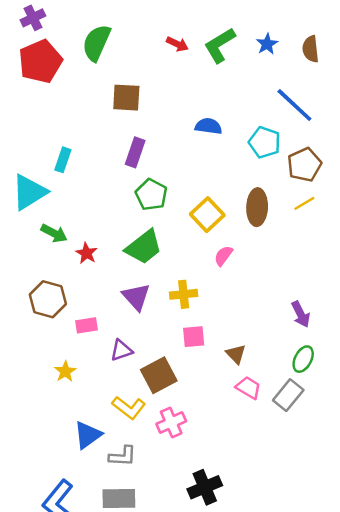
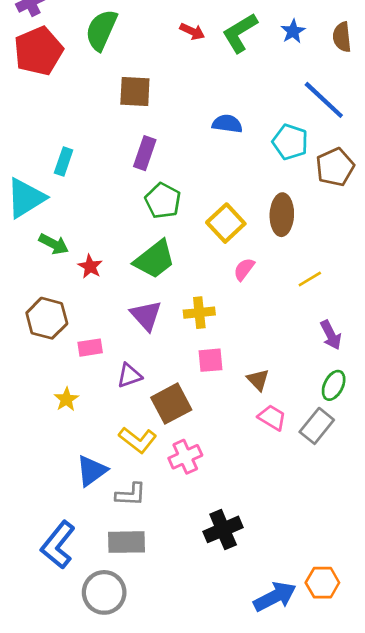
yellow line: (304, 203) -> (310, 279), moved

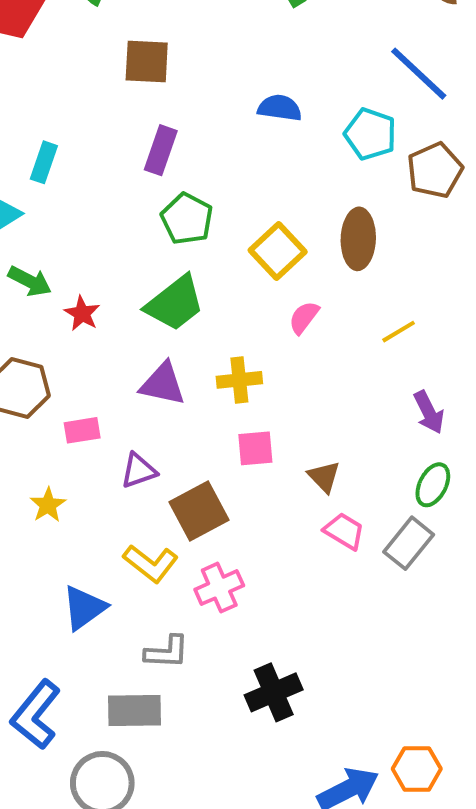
purple triangle: (146, 315) -> (163, 384), turned -36
gray L-shape: (131, 494) -> (167, 652), moved

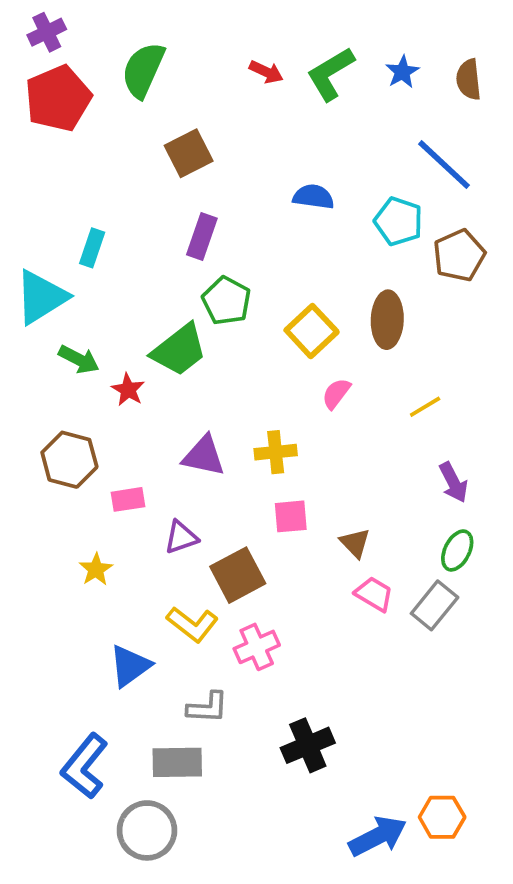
brown square: (147, 61) -> (189, 153), turned -30
green trapezoid: (175, 303) -> (179, 350), moved

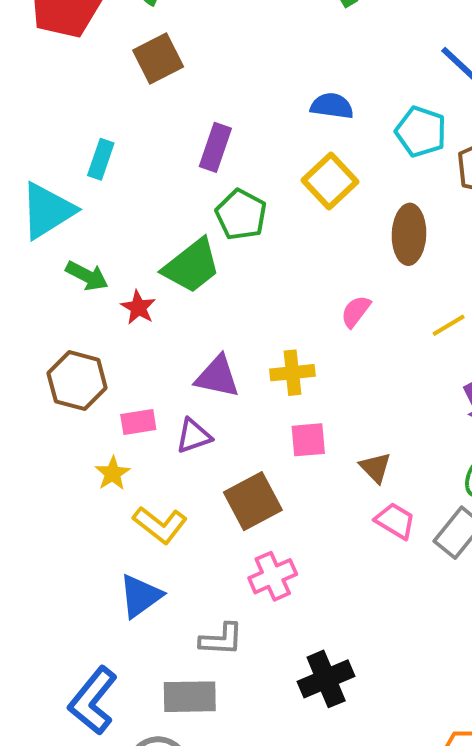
brown square: (189, 153) -> (158, 58), moved
yellow square: (312, 331) -> (330, 181), moved
purple triangle: (181, 537) -> (194, 436), moved
yellow star: (96, 569) -> (113, 473), moved
yellow L-shape: (192, 624) -> (160, 525), moved

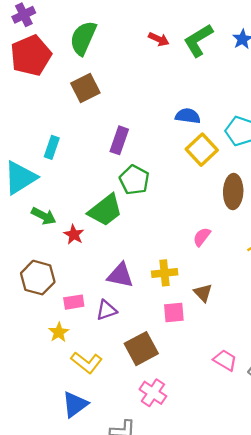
yellow square: (330, 181) -> (202, 150), moved
brown triangle: (375, 467) -> (203, 293), moved
pink cross: (273, 576) -> (153, 393), turned -32

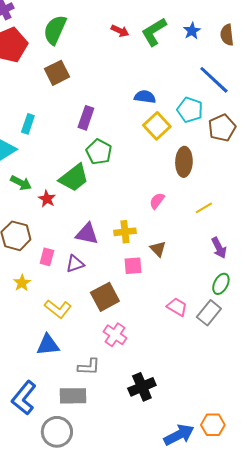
pink rectangle: (74, 302) -> (47, 257), turned -66
yellow star: (59, 332) -> (22, 283), moved
blue triangle: (75, 404) -> (48, 345), turned 30

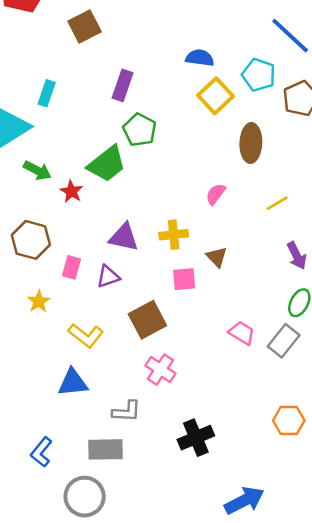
blue L-shape: (24, 398) -> (41, 452), size x0.7
orange hexagon: (213, 425) -> (289, 421), moved

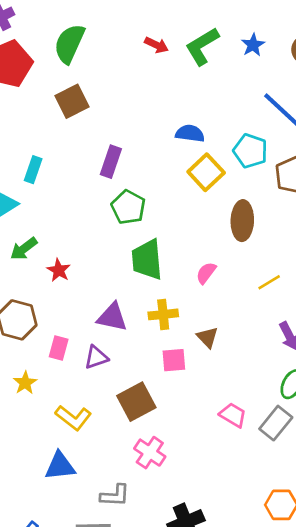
green trapezoid: (107, 164) -> (147, 259), moved, turned 123
green arrow: (37, 170) -> (24, 249), turned 116

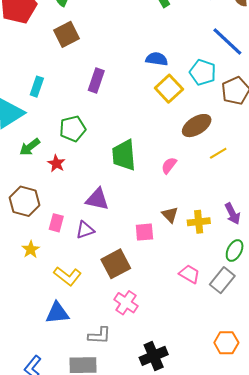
green pentagon: (128, 207) -> (73, 129), moved, turned 30
brown ellipse: (242, 221) -> (197, 126), turned 56
yellow line: (269, 282) -> (218, 153), moved
yellow cross: (163, 314) -> (199, 222), moved

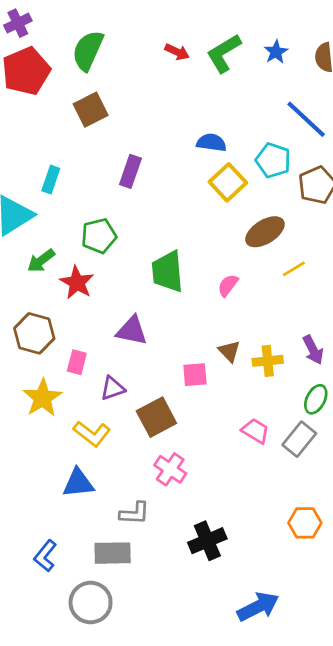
red star: (56, 163) -> (77, 283), size x1.4
purple triangle: (85, 230) -> (113, 388), moved
yellow star: (31, 249) -> (43, 398), size x1.6

